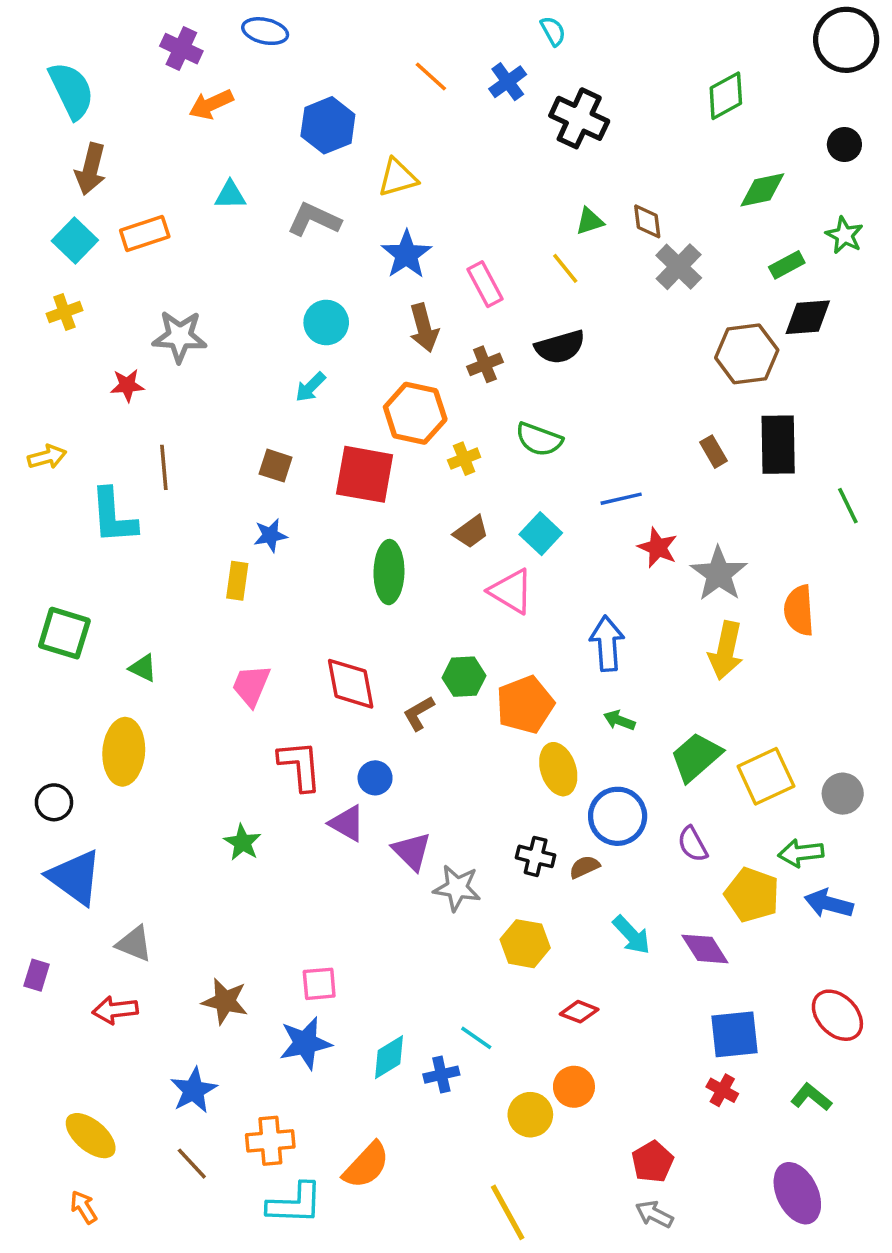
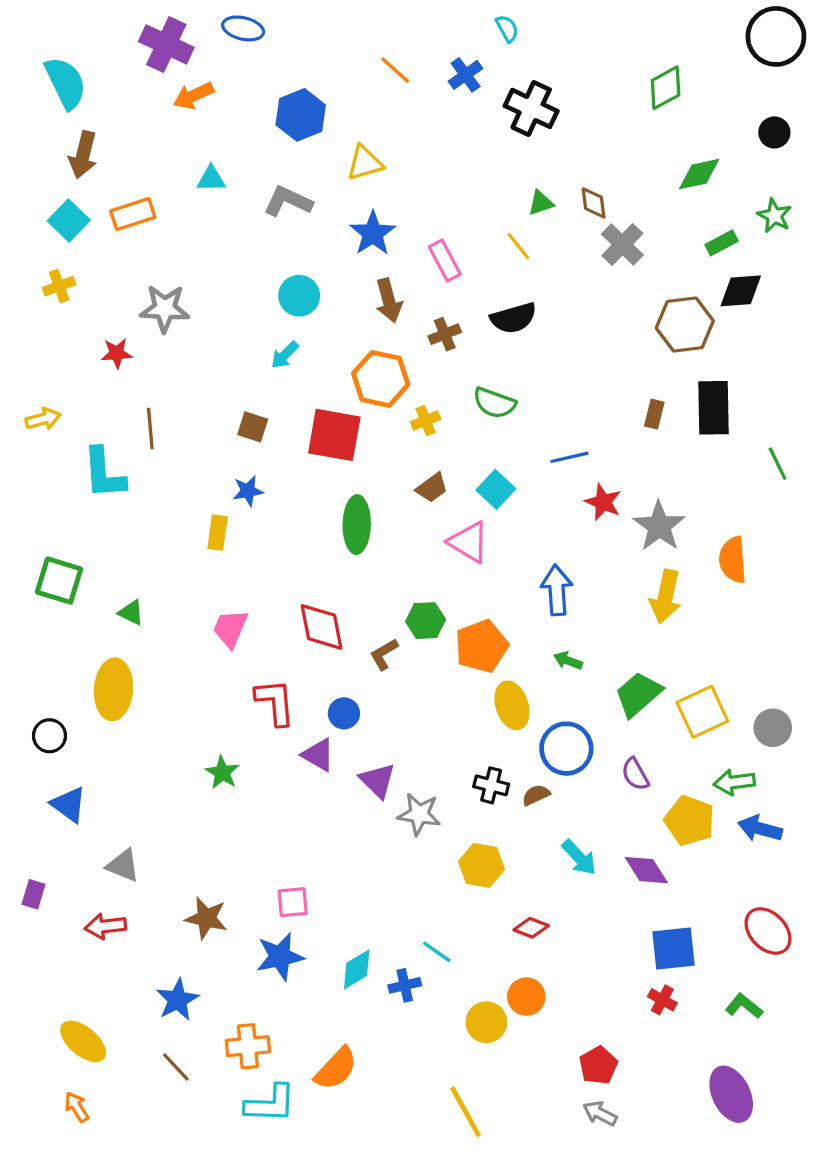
purple cross: (181, 49) -> (166, 44), size x1.4
brown rectangle: (714, 452) -> (654, 414), turned 44
blue triangle: (75, 877) -> (69, 805), size x0.7

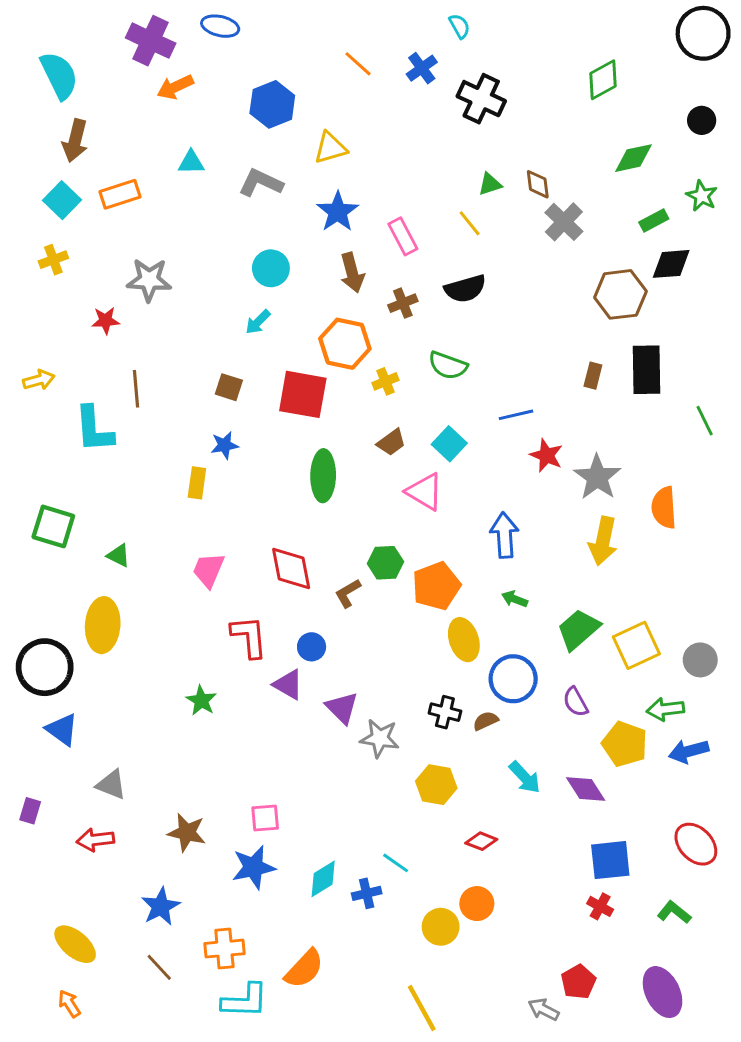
black circle: (49, 736) -> (45, 667), size x1.8
blue arrow: (760, 829) -> (689, 751), turned -30
red pentagon: (598, 1065) -> (578, 982), moved

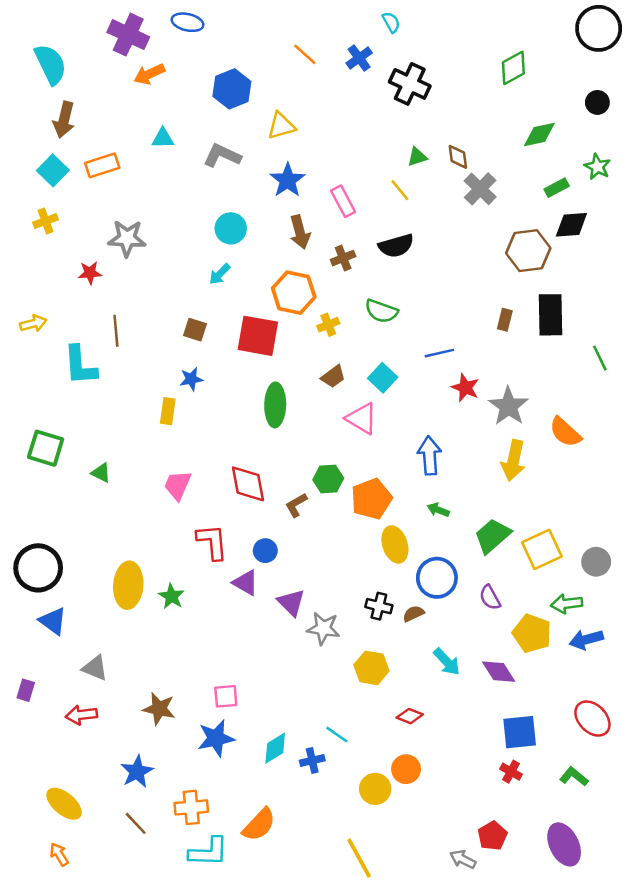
orange semicircle: (664, 508) -> (565, 432), turned -44
yellow ellipse: (103, 625) -> (128, 585), moved

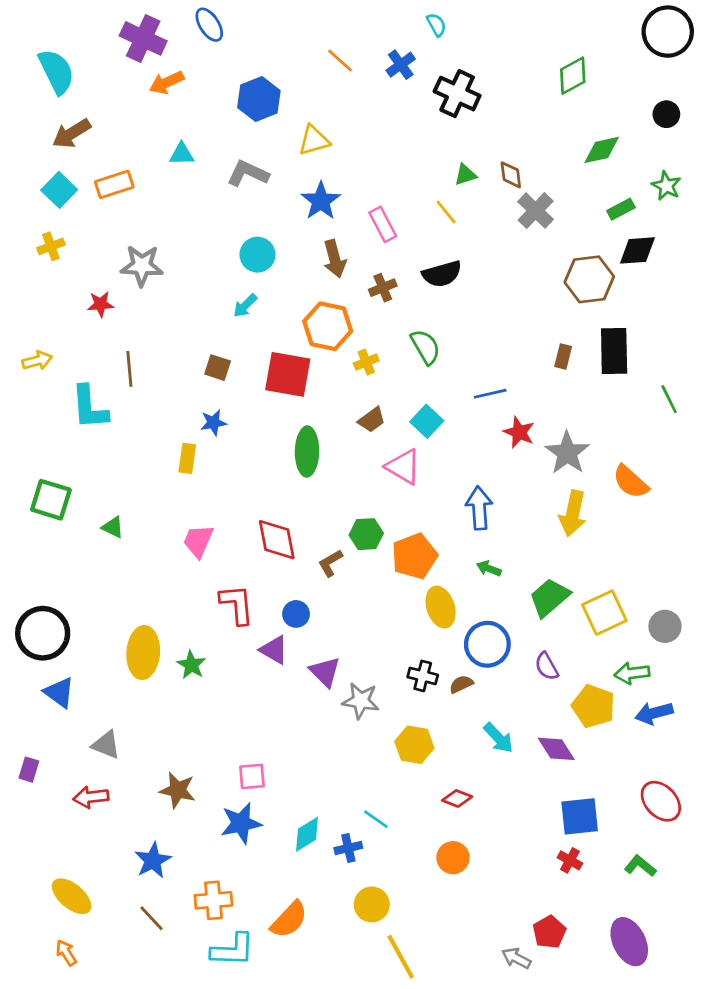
blue ellipse: (188, 22) -> (209, 25), turned 44
brown arrow: (64, 120) -> (72, 133), turned 44
green semicircle: (381, 311) -> (425, 347), turned -140
yellow circle: (375, 789) -> (372, 904), moved

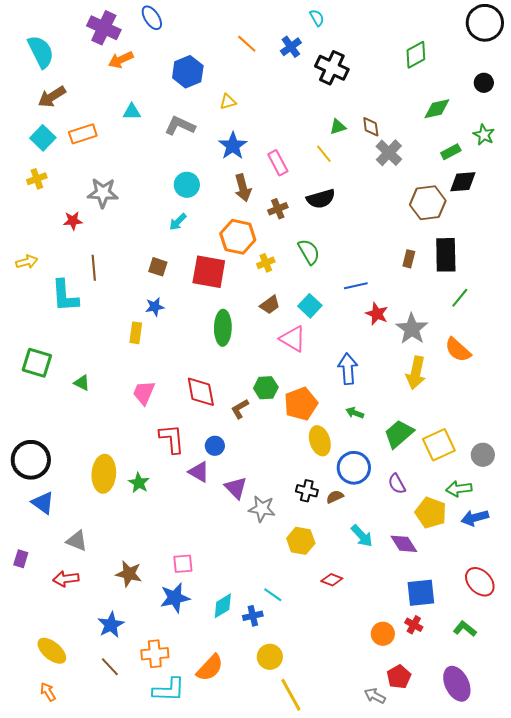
yellow triangle: (314, 140) -> (228, 102), size x0.7
green line: (669, 399) -> (460, 298), moved, turned 65
orange circle: (453, 858) -> (383, 634), moved

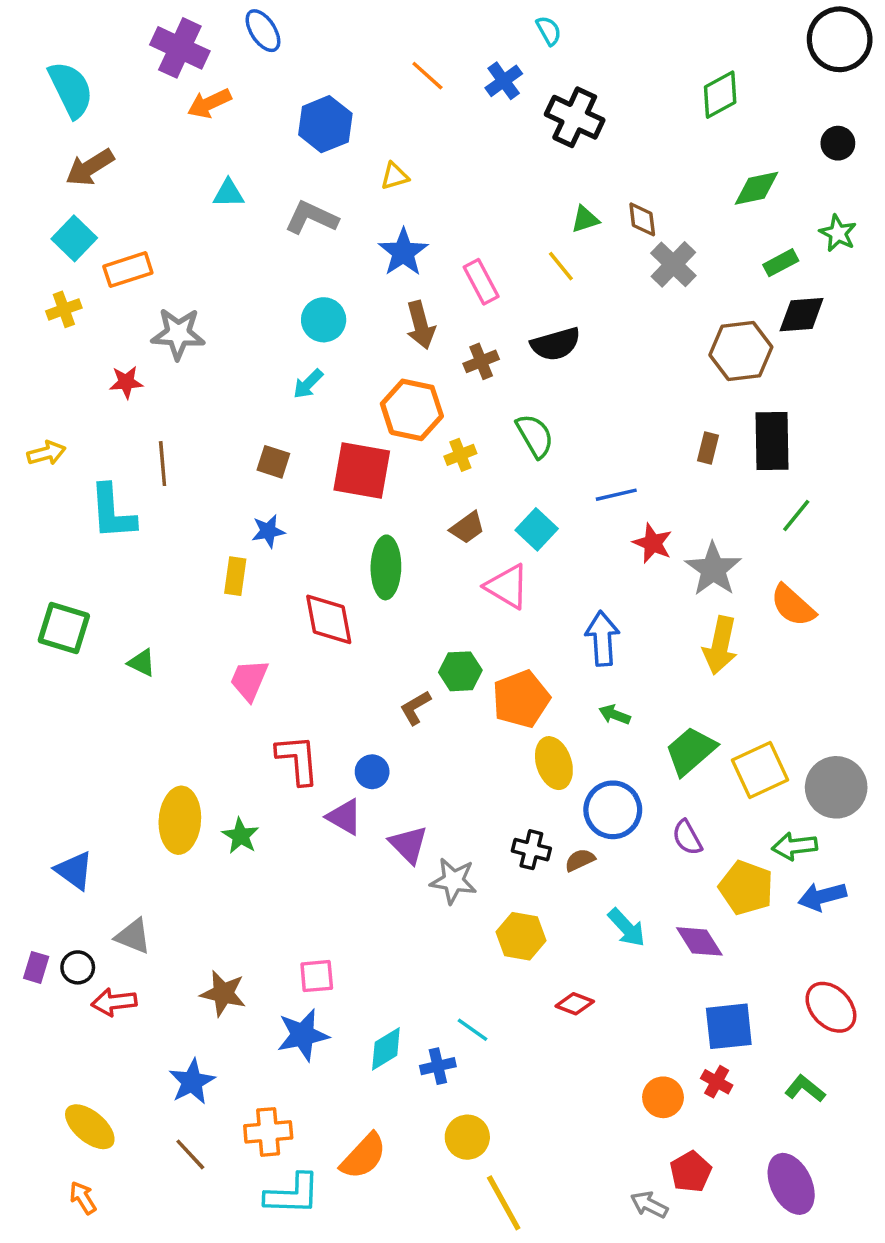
orange rectangle: (83, 134) -> (128, 270), moved
red diamond: (201, 392) -> (329, 619), moved
gray circle: (483, 455) -> (836, 787), size x1.5
black circle: (31, 460) -> (78, 967), moved, size x0.5

